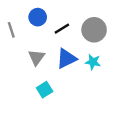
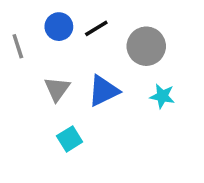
black line: (62, 29) -> (96, 28), moved
cyan star: (93, 62) -> (162, 96), moved

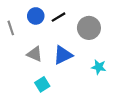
gray triangle: (57, 89) -> (35, 54), turned -42
cyan star: (162, 96) -> (99, 67), moved

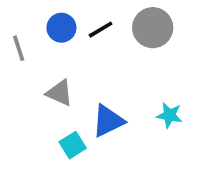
gray circle: (89, 28) -> (153, 28), moved
blue triangle: (63, 55) -> (108, 121), moved

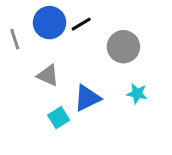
blue circle: (61, 28) -> (49, 23), size x1.4
gray circle: (153, 28) -> (123, 47), moved

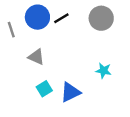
gray circle: (123, 47) -> (101, 18), moved
blue triangle: (87, 98) -> (70, 92), moved

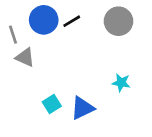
gray triangle: (36, 57) -> (25, 57), moved

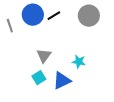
gray triangle: (25, 57) -> (44, 56), moved, turned 42
cyan star: (121, 83) -> (79, 62), moved

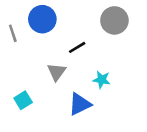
black line: (54, 16) -> (77, 47), moved
cyan square: (39, 78) -> (23, 100), moved

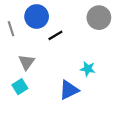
black line: (77, 47) -> (55, 35), moved
gray triangle: (57, 72) -> (27, 62), moved

